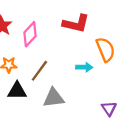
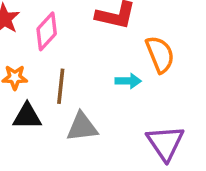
brown line: (39, 71) -> (61, 86), turned -30
purple triangle: (109, 108) -> (165, 143), size x1.6

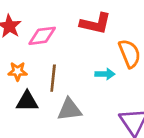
pink diamond: (47, 31) -> (42, 36), turned 40

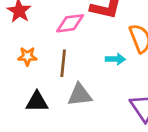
pink diamond: (42, 36) -> (70, 23), moved
black triangle: (27, 101) -> (37, 102), moved

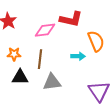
black triangle: (37, 102) -> (20, 77), moved

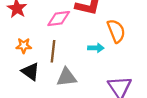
black triangle: (20, 77) -> (30, 72), turned 36

